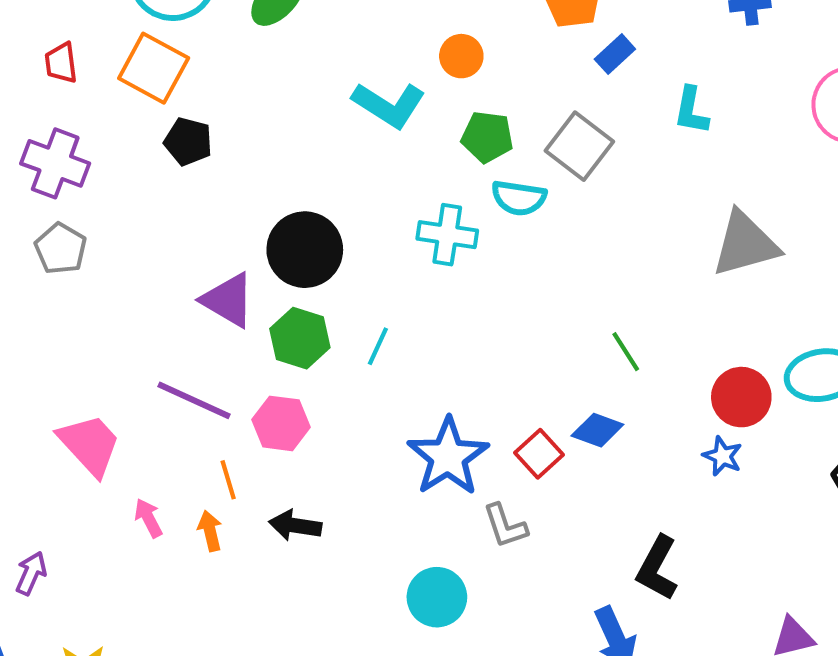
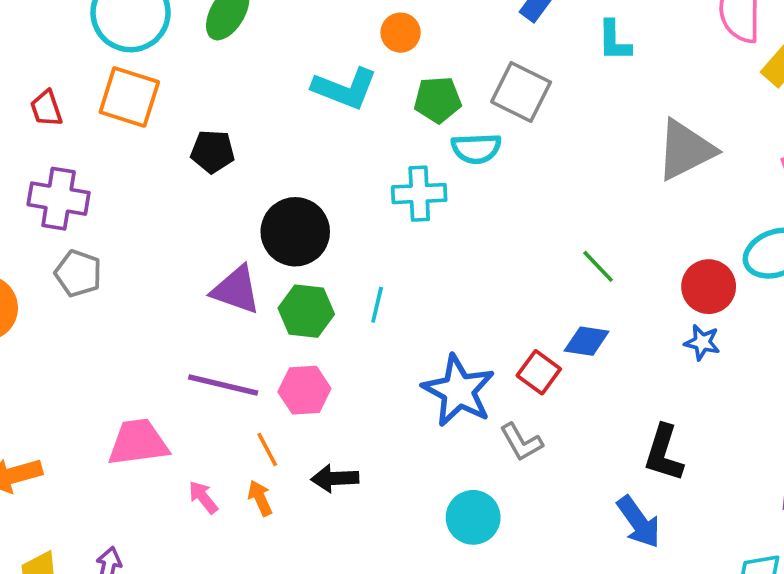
black pentagon: (188, 142) -> (213, 151), moved
pink trapezoid: (90, 445) -> (138, 442), turned -44

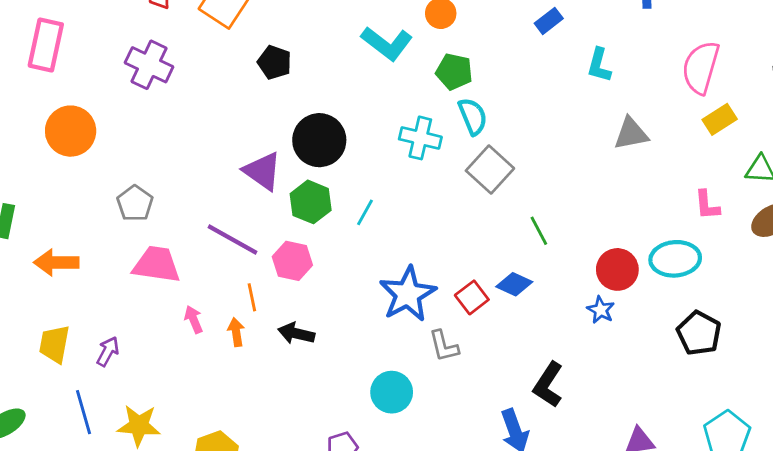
gray square: (521, 92) -> (490, 170), moved
cyan semicircle: (476, 148) -> (473, 116), turned -126
gray triangle: (685, 150) -> (631, 134), moved, size x0.7
gray pentagon: (78, 273) -> (135, 203), moved

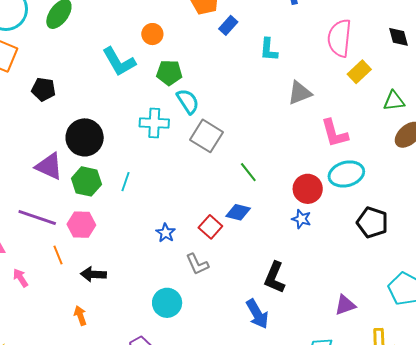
cyan L-shape: (387, 43) -> (119, 62), turned 33
pink L-shape: (707, 205) -> (335, 133), moved, size x1.4
blue star: (408, 294) -> (166, 233), size x0.5
orange arrow: (236, 332) -> (80, 316), moved

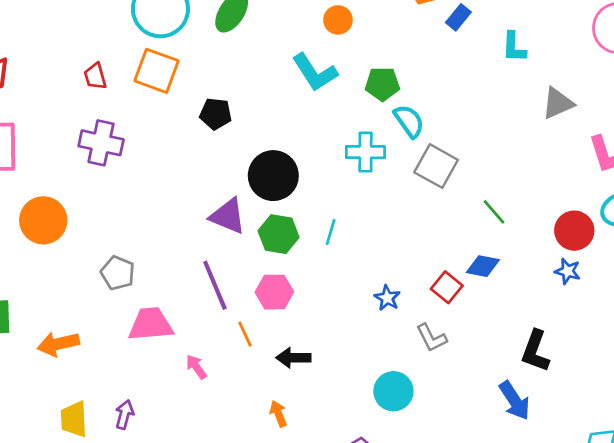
orange circle: (152, 34) -> (338, 20), moved
purple line: (37, 217) -> (215, 285), turned 51

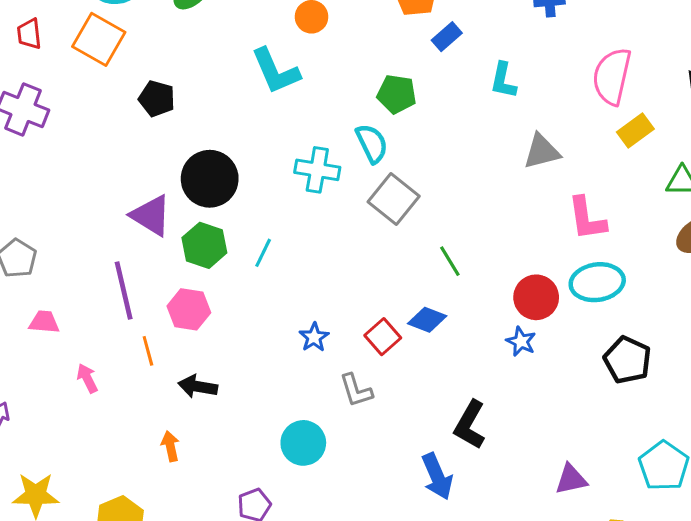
green pentagon: (382, 84) -> (397, 94), moved
pink trapezoid: (151, 324) -> (44, 322), size x0.6

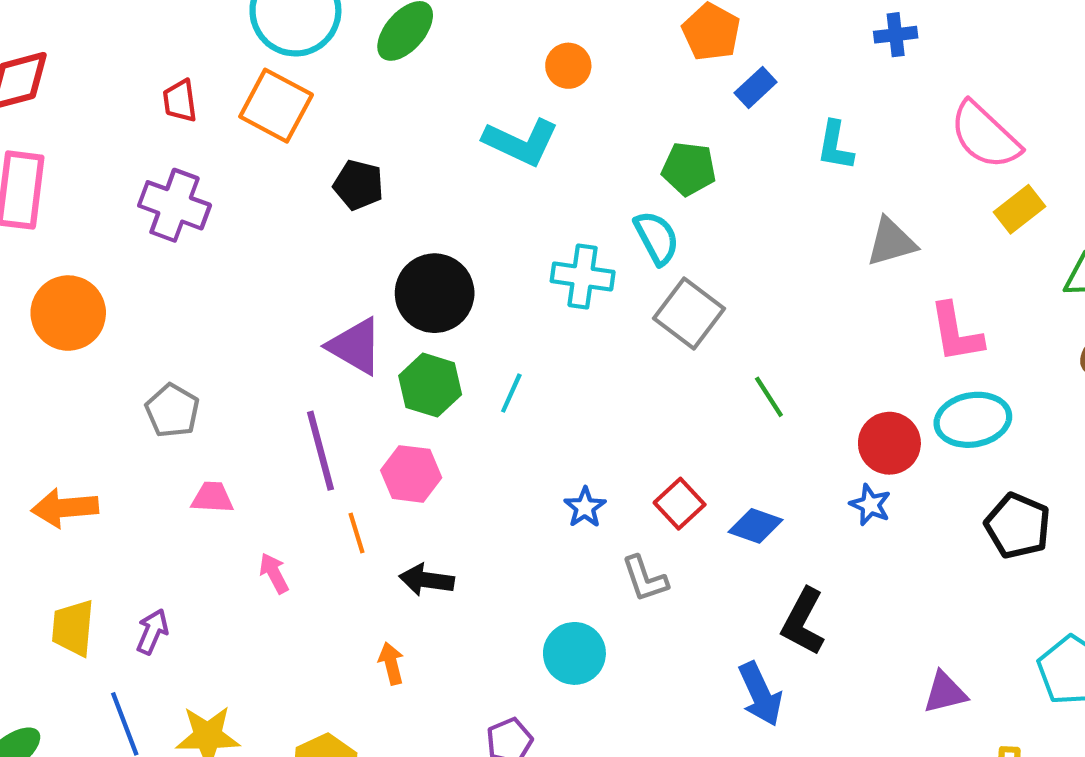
cyan L-shape: (275, 71) -> (521, 142), turned -40
pink semicircle: (612, 76) -> (985, 135), turned -58
blue diamond: (427, 320) -> (756, 526), moved

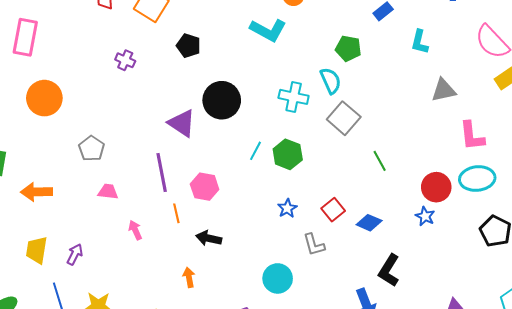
purple cross: (175, 205) -> (125, 60), moved, size x0.6
green hexagon: (430, 385) -> (288, 154), moved

